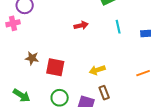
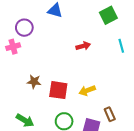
yellow arrow: (97, 70) -> (87, 90), moved

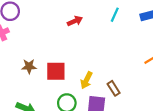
cyan line: (121, 46) -> (115, 15), turned 48
yellow arrow: (87, 90) -> (86, 80), moved, turned -35

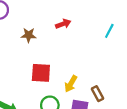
cyan line: (115, 15) -> (109, 31), moved
brown star: (29, 66) -> (29, 35), moved

